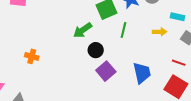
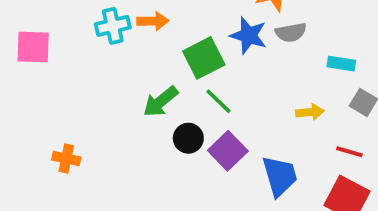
green line: (124, 30) -> (218, 101), moved, turned -56
yellow arrow: (160, 32) -> (310, 112), moved
purple square: (106, 71) -> (228, 151), moved

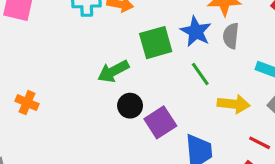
gray semicircle: (291, 32) -> (231, 36), turned 95
green line: (218, 101) -> (200, 74), moved
yellow arrow: (310, 112) -> (234, 104), size x1.4

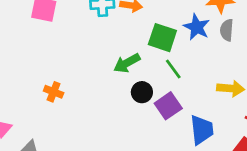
green square: (156, 43) -> (162, 38), turned 36
green line: (200, 74) -> (173, 69), moved

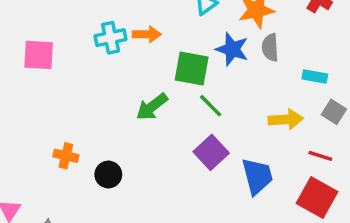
black circle: (142, 92) -> (108, 175), moved

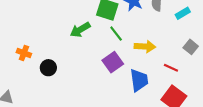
cyan rectangle: (315, 77) -> (183, 13), moved, turned -48
yellow arrow: (286, 119) -> (145, 47), moved
red line: (320, 156) -> (171, 68), moved

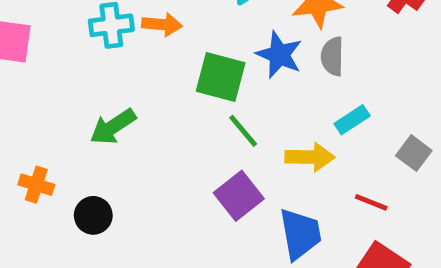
cyan rectangle: (183, 13) -> (352, 120), moved
green arrow: (80, 30) -> (113, 127), moved

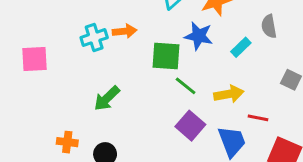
gray semicircle: (332, 56) -> (269, 26), moved
cyan rectangle: (352, 120) -> (241, 47), moved
red line: (371, 202) -> (258, 118), moved

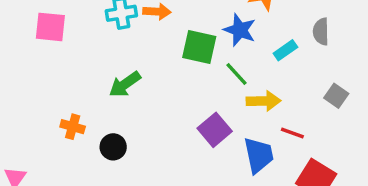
green line: (186, 86) -> (236, 74), moved

